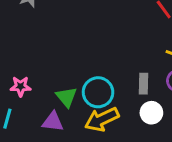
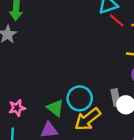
gray rectangle: (143, 84) -> (116, 97), moved

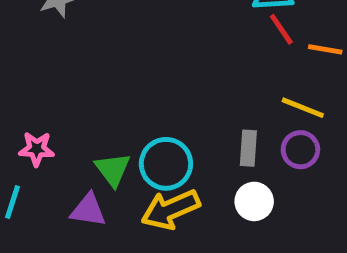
gray rectangle: (116, 97) -> (248, 148), moved

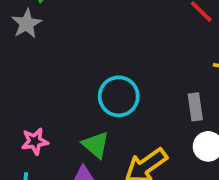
cyan circle: (166, 164) -> (119, 96), moved

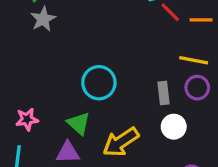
gray star: (27, 24) -> (43, 19), moved

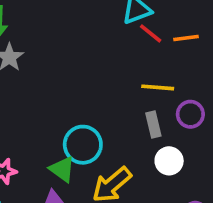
yellow line: (194, 60) -> (158, 87), moved
cyan circle: (99, 83) -> (83, 145), moved

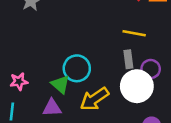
purple circle: (190, 114) -> (151, 69), moved
white circle: (169, 161) -> (137, 86), size x1.6

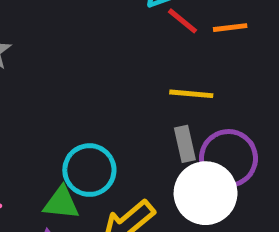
purple circle: (151, 69) -> (228, 158), size x1.5
green triangle: (60, 84) -> (61, 203), turned -30

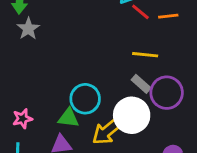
gray rectangle: (185, 144) -> (141, 84), turned -36
white circle: (206, 193) -> (132, 115), moved

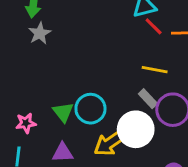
green triangle: (68, 118) -> (63, 112), moved, turned 40

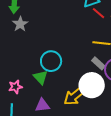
cyan circle: (90, 109) -> (51, 61), moved

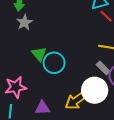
green triangle: (41, 77) -> (39, 54), moved
pink star: (15, 87) -> (16, 87), size x1.5

